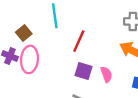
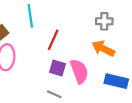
pink semicircle: (106, 74) -> (79, 71), size x1.6

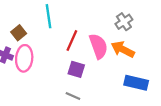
gray cross: (104, 21) -> (124, 22), turned -35
pink semicircle: (79, 71) -> (98, 46), moved

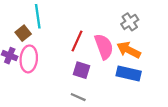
cyan line: (49, 16) -> (38, 16), moved
blue rectangle: (136, 83) -> (129, 74), moved

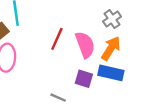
orange arrow: (129, 50) -> (111, 48), turned 95
purple square: (81, 70) -> (84, 79), moved

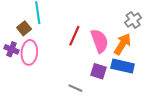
gray cross: (112, 19) -> (133, 20), moved

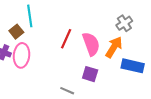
blue rectangle: (123, 66) -> (133, 66), moved

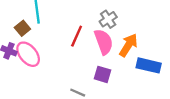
gray cross: (124, 23) -> (108, 19), moved
pink ellipse: (21, 55) -> (28, 54), turned -45

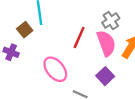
pink ellipse: (28, 54) -> (55, 69), moved
purple square: (102, 74) -> (105, 76), turned 30

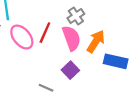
pink ellipse: (55, 69) -> (22, 37), moved

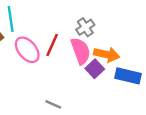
orange arrow: (96, 41) -> (107, 55), turned 70
purple square: (70, 70) -> (95, 69), moved

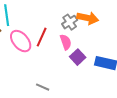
pink semicircle: (81, 51) -> (66, 42), size x0.7
orange arrow: (107, 55) -> (88, 18), moved

